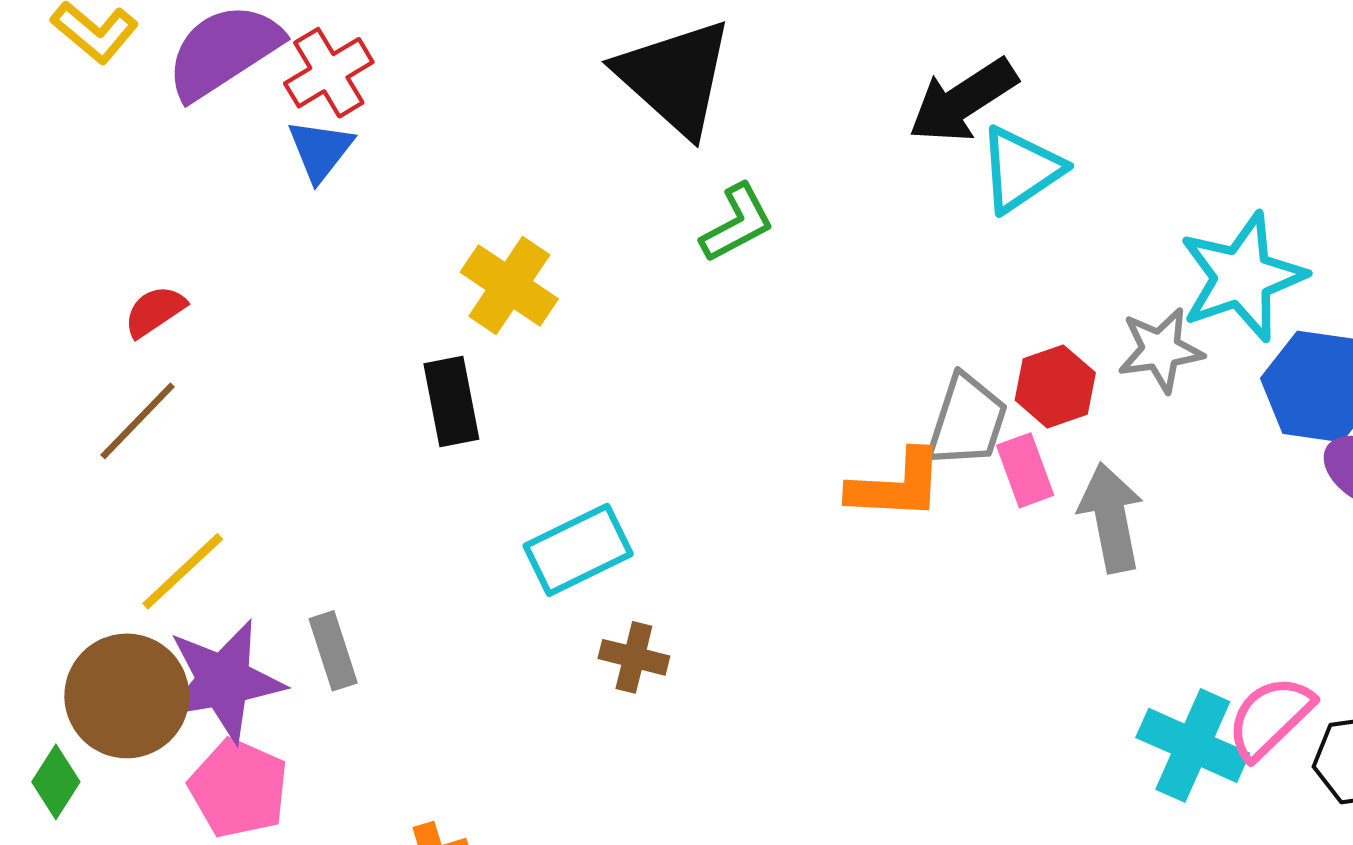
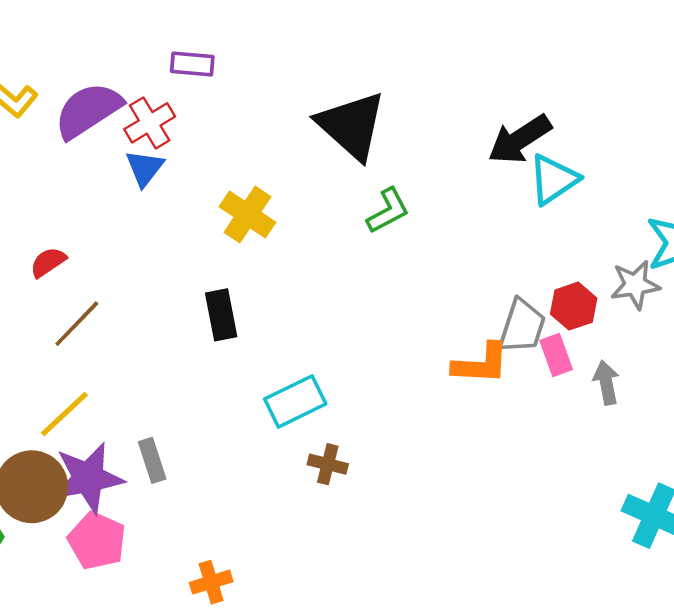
yellow cross: (509, 285) -> (247, 215), moved
brown line: (138, 421) -> (77, 324), moved
gray arrow: (1111, 518) -> (606, 383), size x0.7

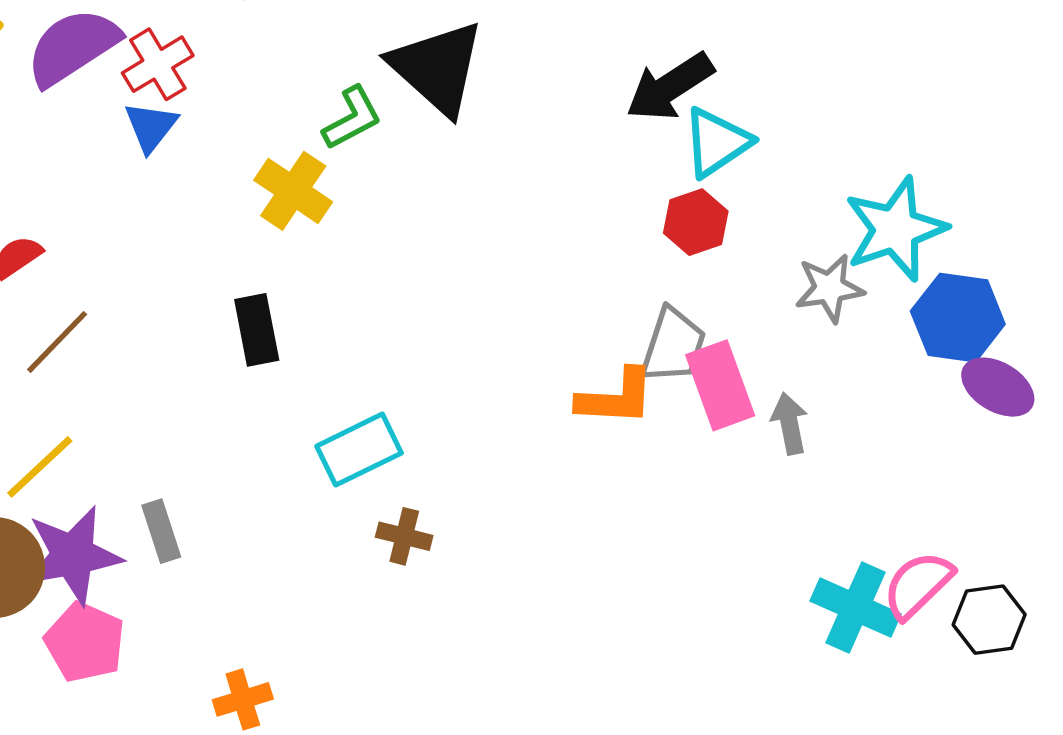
green L-shape: (388, 211) -> (352, 118), moved
red hexagon: (574, 306) -> (696, 222), moved
pink rectangle: (556, 355) -> (720, 385), size x1.5

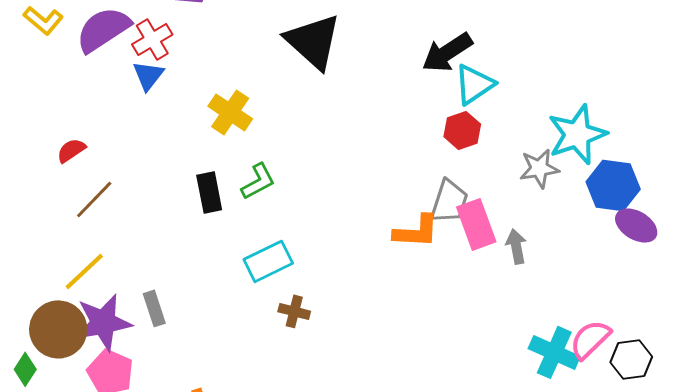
green L-shape: (352, 118) -> (258, 181), moved

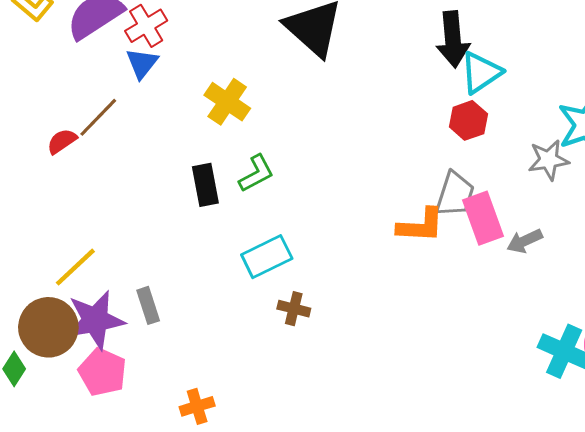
black arrow: (447, 52) -> (453, 39), turned -62
brown line: (94, 199) -> (98, 117), moved
gray arrow: (516, 246) -> (525, 241), turned -104

